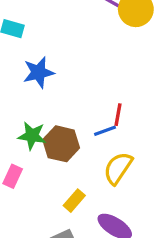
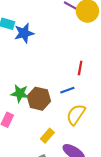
blue star: (39, 72) -> (24, 33), moved
red line: (118, 115) -> (80, 68), moved

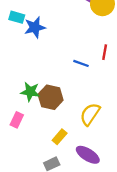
red line: (80, 68) -> (105, 52), moved
blue line: (67, 90) -> (81, 63), moved, turned 40

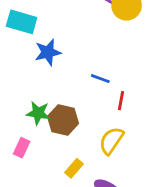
cyan rectangle: (17, 17) -> (22, 22), size x1.5
blue star: (35, 27) -> (48, 52), moved
red line: (105, 52) -> (121, 101), moved

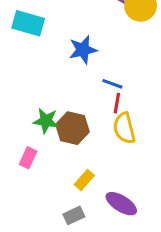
blue star: (48, 52) -> (83, 50), moved
red line: (121, 101) -> (117, 103), moved
yellow semicircle: (111, 141) -> (124, 128), moved, turned -48

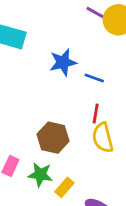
blue line: (112, 84) -> (94, 78), moved
green star: (46, 121) -> (40, 175), moved

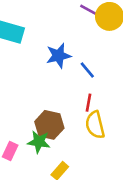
blue line: (94, 78) -> (87, 70), turned 30
green star: (40, 175) -> (39, 142), moved

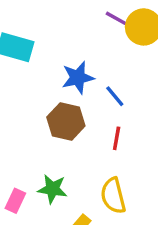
brown hexagon: (49, 125) -> (66, 121), moved
yellow semicircle: (95, 125) -> (113, 196), moved

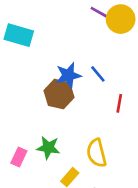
blue star: (78, 78) -> (68, 75), moved
red line: (117, 138) -> (119, 103), moved

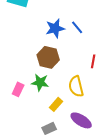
brown hexagon: (59, 94) -> (48, 57), moved
red line: (119, 103) -> (93, 61), moved

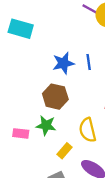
blue line: (77, 27) -> (89, 62), turned 32
pink rectangle: (18, 89) -> (21, 133), turned 72

